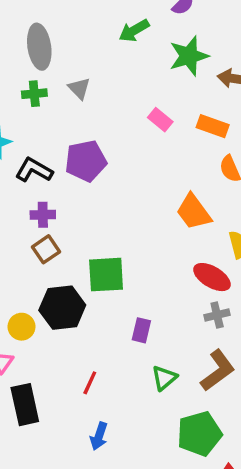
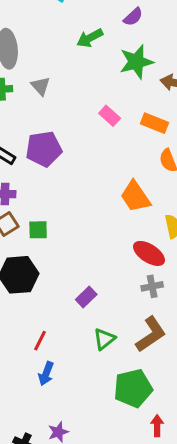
green square: (106, 275) -> (38, 230), moved, size x0.6
purple rectangle: (141, 330) -> (86, 297), turned 30
blue arrow: (99, 436) -> (46, 374), moved

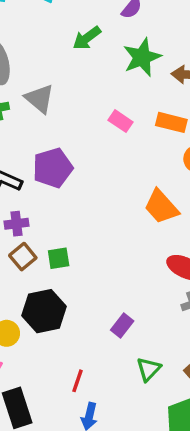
gray triangle: (41, 86) -> (40, 99), size x1.4

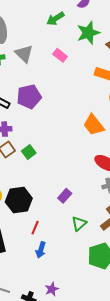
pink rectangle: (120, 121) -> (60, 55), moved
green square: (59, 258) -> (29, 152), turned -32
black hexagon: (44, 311) -> (19, 200), moved

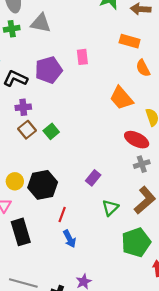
gray triangle: (24, 54) -> (41, 23), turned -30
pink rectangle: (60, 55) -> (82, 57), moved, turned 48
blue arrow: (41, 250) -> (69, 239), turned -42

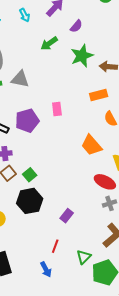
orange rectangle: (130, 41) -> (99, 95), turned -30
black hexagon: (43, 185) -> (30, 201), moved
green triangle: (110, 208) -> (84, 257), moved
red line: (62, 215) -> (55, 246), moved

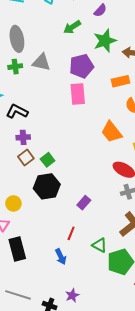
pink rectangle: (57, 109) -> (78, 94), size x1.5
purple pentagon: (27, 121) -> (81, 66), moved
green triangle: (84, 257) -> (100, 245), turned -49

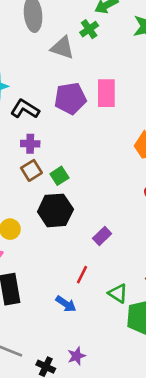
purple pentagon: (81, 66) -> (70, 98), moved
green cross: (15, 67) -> (89, 29), moved, turned -32
blue arrow: (61, 257) -> (66, 304), turned -35

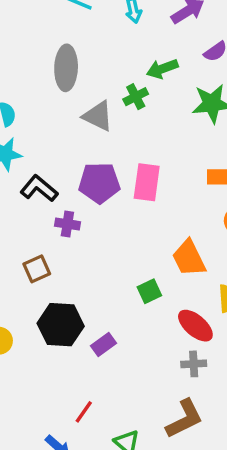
purple cross: (30, 144) -> (67, 224), moved
green square: (59, 176) -> (149, 291), moved
purple rectangle: (102, 236) -> (103, 345), moved

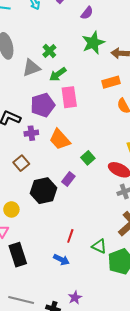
green arrow: (162, 69) -> (58, 74), moved
gray triangle: (98, 116) -> (31, 68), turned -30
orange trapezoid: (189, 258) -> (60, 139), moved
purple rectangle: (103, 345) -> (68, 179), moved

